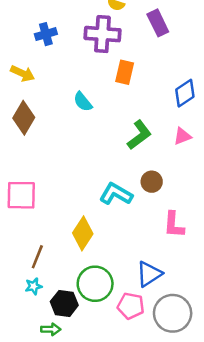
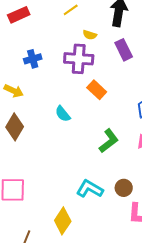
orange rectangle: (125, 72) -> (97, 90), turned -60
brown circle: (152, 182) -> (124, 188), moved

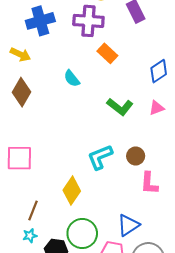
blue cross: (33, 59) -> (40, 21), size x1.5
green L-shape: (109, 141) -> (120, 107), turned 75
cyan L-shape: (90, 189) -> (100, 157), turned -52

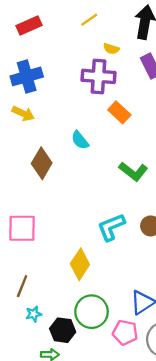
blue cross: (40, 21) -> (27, 76), moved
brown diamond: (21, 92) -> (42, 163), moved
brown line: (33, 210) -> (22, 286), moved

